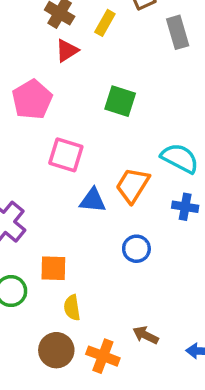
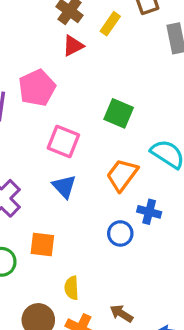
green square: (120, 101) -> (119, 113), moved
blue triangle: (93, 200) -> (64, 187), moved, turned 36
blue cross: (185, 207) -> (149, 212), moved
yellow semicircle: (72, 308) -> (72, 288), moved

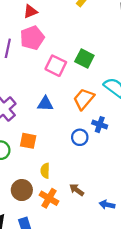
red triangle: (73, 46) -> (30, 11), moved
pink square: (63, 141) -> (56, 66), moved
blue triangle: (64, 187) -> (45, 104), turned -49

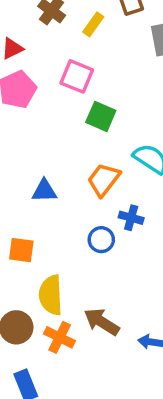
pink square: (56, 66) -> (77, 76), moved
yellow semicircle: (45, 171) -> (51, 295), size x1.6
brown arrow: (77, 190) -> (102, 322), size x1.5

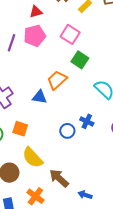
orange trapezoid: (104, 180) -> (57, 80), moved
yellow semicircle: (51, 295) -> (33, 158), turned -50
orange cross: (60, 337) -> (35, 196), moved

